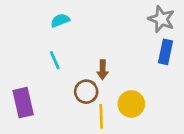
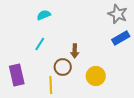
blue rectangle: (166, 52) -> (121, 38), turned 48
cyan line: (55, 60) -> (40, 44), turned 56
yellow line: (101, 116) -> (51, 85), moved

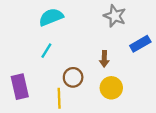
gray star: (118, 14) -> (115, 16), moved
cyan semicircle: (44, 15) -> (51, 17), size x1.5
brown arrow: (75, 51) -> (104, 59), moved

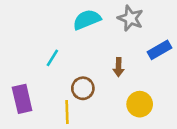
cyan semicircle: (51, 17) -> (87, 20), moved
yellow circle: (111, 88) -> (140, 104), moved

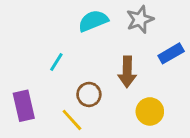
gray star: (130, 18) -> (140, 19), turned 30
brown arrow: (119, 67) -> (127, 72), size x1.5
yellow line: (67, 112) -> (72, 120), turned -40

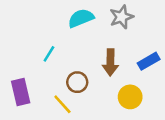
blue rectangle: (171, 53) -> (149, 61), moved

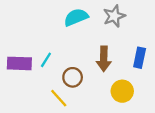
cyan line: (49, 54) -> (46, 60), moved
blue rectangle: (149, 61) -> (140, 58), turned -48
purple rectangle: (21, 92) -> (19, 63), moved, turned -75

